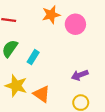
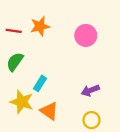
orange star: (51, 15) -> (40, 26), moved
cyan rectangle: (33, 57) -> (40, 83), moved

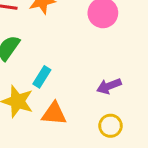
orange triangle: (49, 111) -> (54, 114), turned -30

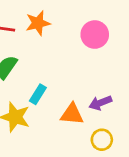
orange triangle: (54, 114) -> (72, 114), moved

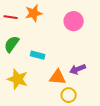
cyan rectangle: (38, 94) -> (38, 55), moved, turned 72
yellow circle: (102, 140) -> (69, 95), moved

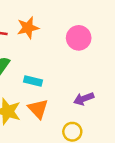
orange triangle: (58, 77) -> (38, 109), moved, turned 42

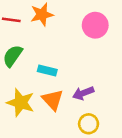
purple arrow: (84, 99) -> (83, 93), moved

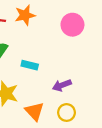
orange triangle: (53, 100) -> (34, 111), moved

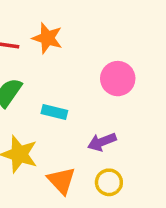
orange star: (25, 15) -> (47, 38), turned 30
pink circle: (72, 25) -> (118, 79), moved

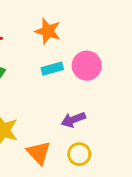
orange star: (47, 38) -> (48, 31), moved
cyan rectangle: (54, 112) -> (52, 69), moved, turned -30

